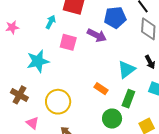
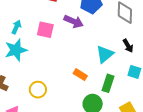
cyan arrow: (51, 22) -> (16, 27), moved
yellow circle: (58, 102) -> (38, 90), size x0.7

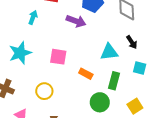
cyan arrow: (16, 27) -> (33, 17), moved
pink square: (45, 30) -> (58, 57), moved
cyan triangle: (105, 54) -> (109, 52), turned 36

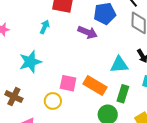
pink square: (58, 57) -> (68, 83), moved
orange rectangle: (86, 74) -> (95, 85), size x1.6

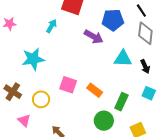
cyan triangle: (119, 65) -> (123, 59), moved
orange rectangle: (95, 85) -> (95, 90), size x0.7
yellow circle: (53, 101) -> (41, 99), moved

